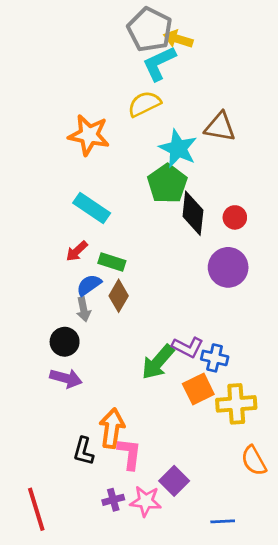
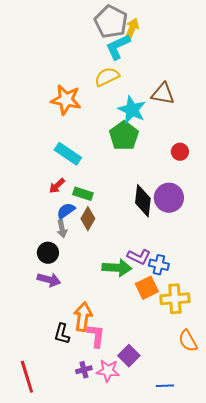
yellow arrow: (178, 39) -> (132, 29), turned 95
black diamond: (193, 213) -> (143, 201), moved
red circle: (235, 217) -> (180, 152), moved
green arrow: (158, 362) -> (117, 268), turned -128

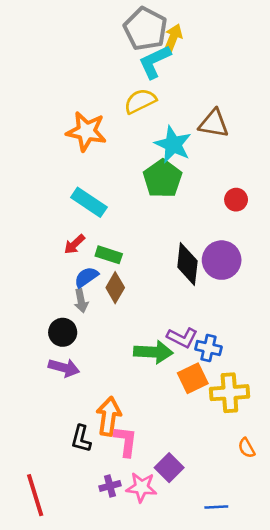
orange semicircle: (188, 341) -> (247, 448), size x0.7

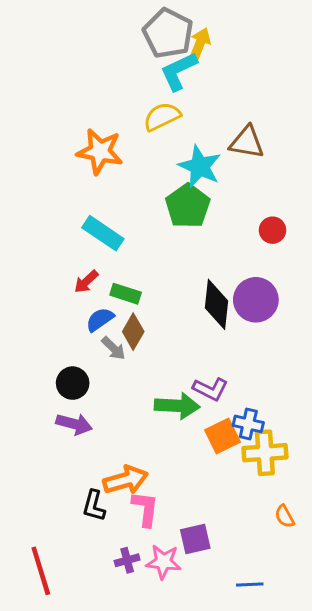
gray arrow: (81, 301) -> (113, 348), moved, turned -35
blue cross: (208, 348) -> (248, 424), moved
orange arrow: (109, 416) -> (126, 480), turned 66
purple square: (169, 468) -> (195, 539), turned 32

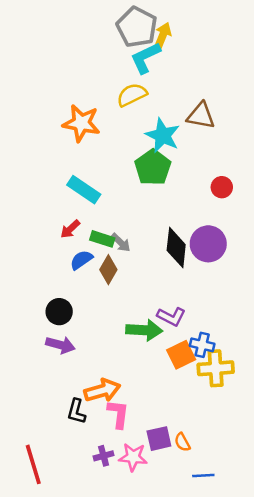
gray arrow: (113, 348) -> (121, 243), moved
orange semicircle: (285, 516) -> (182, 442), moved

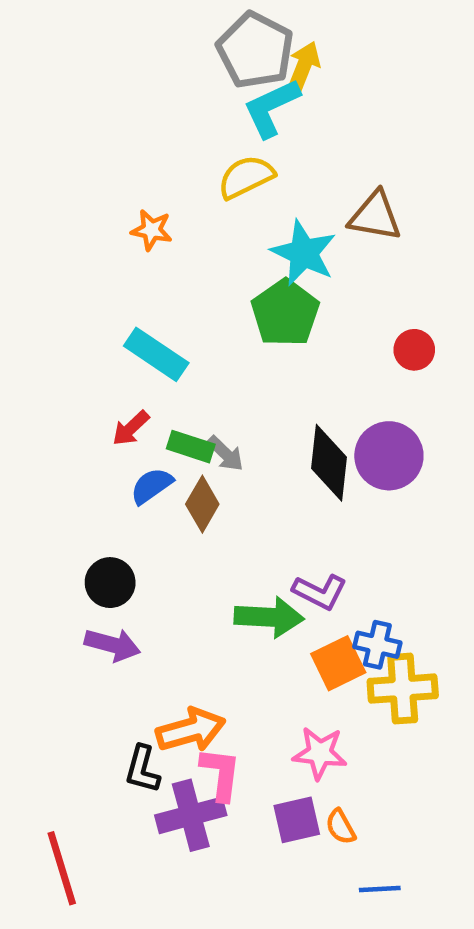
orange star: (81, 123) -> (152, 230), size x0.6
purple cross: (104, 456) -> (191, 815), moved, size x1.8
pink star: (133, 457) -> (320, 753), moved

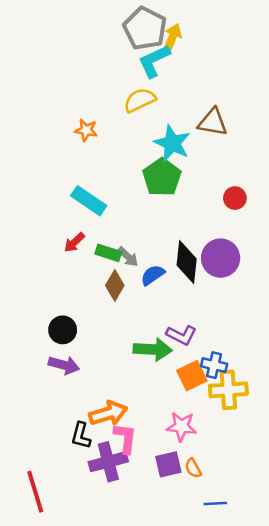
blue semicircle: (152, 486) -> (153, 275), moved

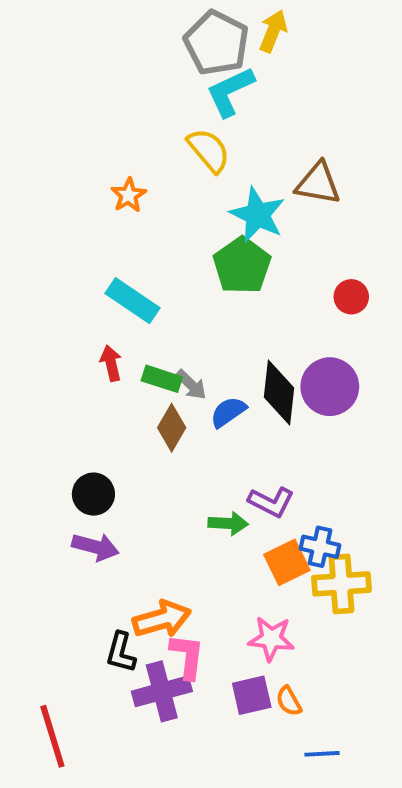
yellow arrow: (172, 38) -> (273, 31), moved
yellow semicircle: (140, 100) -> (209, 150), turned 76
orange star: (86, 130) -> (129, 195), turned 30
red arrow: (74, 242) -> (111, 363), turned 120
green arrow: (153, 349) -> (228, 523), size x0.7

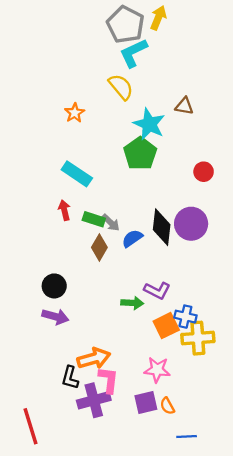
brown triangle: (318, 184) -> (184, 106), size x0.7

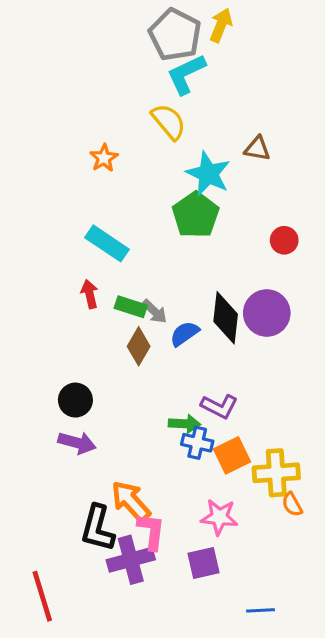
blue cross: (185, 317) -> (197, 443), moved
orange arrow: (94, 358) -> (131, 501), turned -116
black L-shape: (70, 378) -> (98, 528), size x1.4
orange semicircle: (167, 406) -> (292, 504), moved

